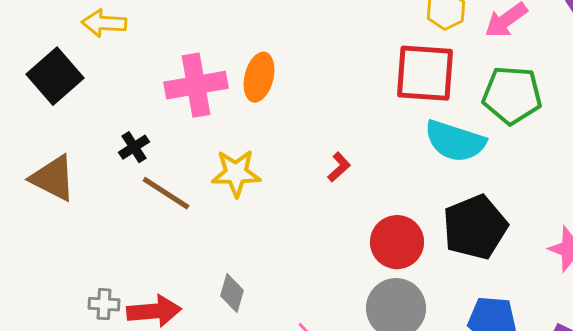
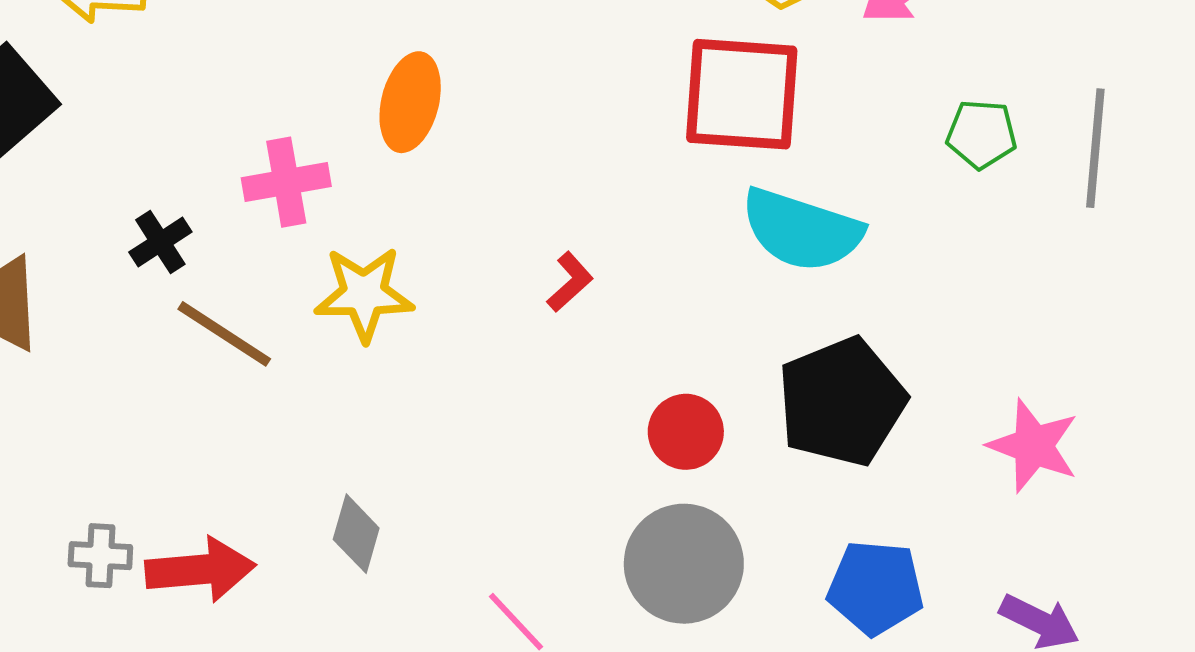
pink cross: (196, 85) -> (286, 182), moved, size x0.7
green pentagon: (512, 95) -> (981, 134), moved, size x0.6
red circle: (397, 242) -> (686, 432), size x0.7

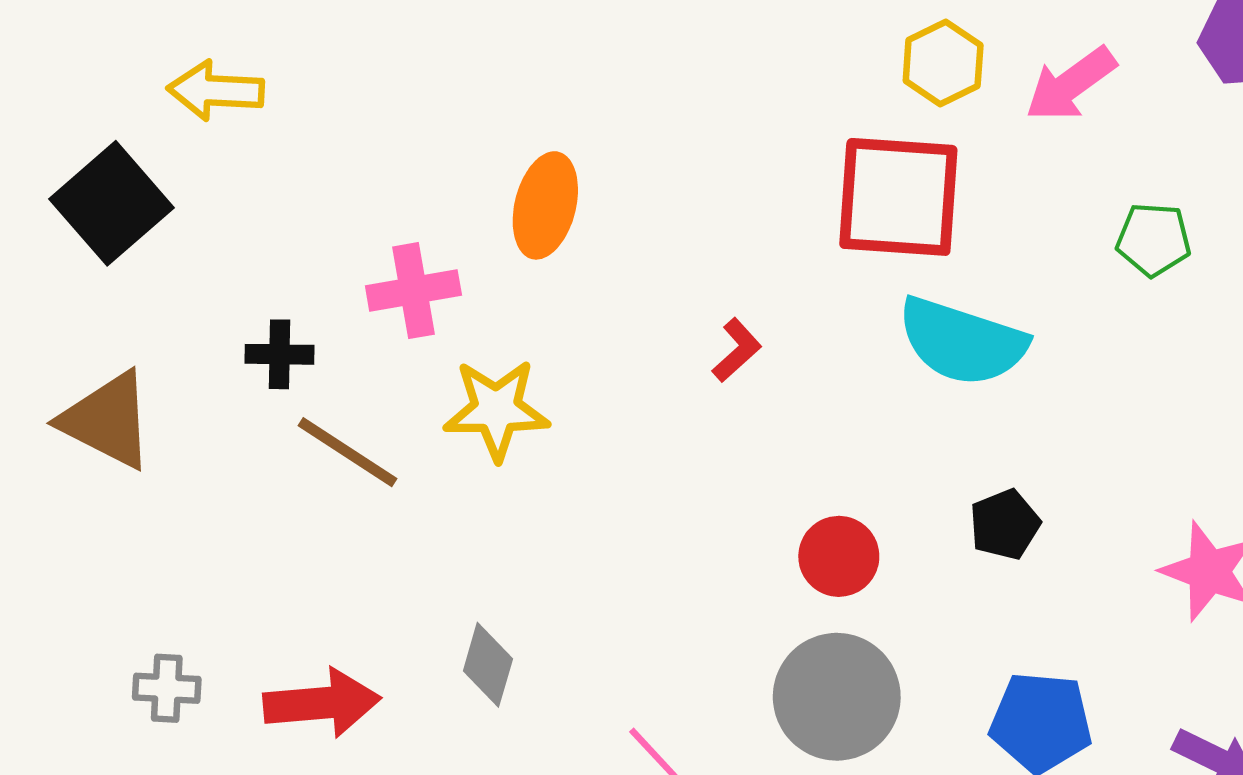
black cross: (160, 242) -> (279, 354), turned 34
red L-shape: (570, 282) -> (737, 350), moved
black pentagon: (842, 402) -> (1005, 524), size x0.5
gray cross: (100, 556) -> (167, 688), moved

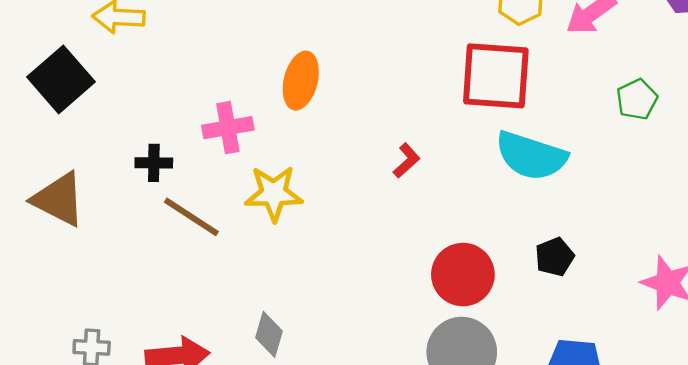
green pentagon: (1154, 239) -> (637, 99), turned -30
red circle: (839, 556) -> (463, 275), size x1.4

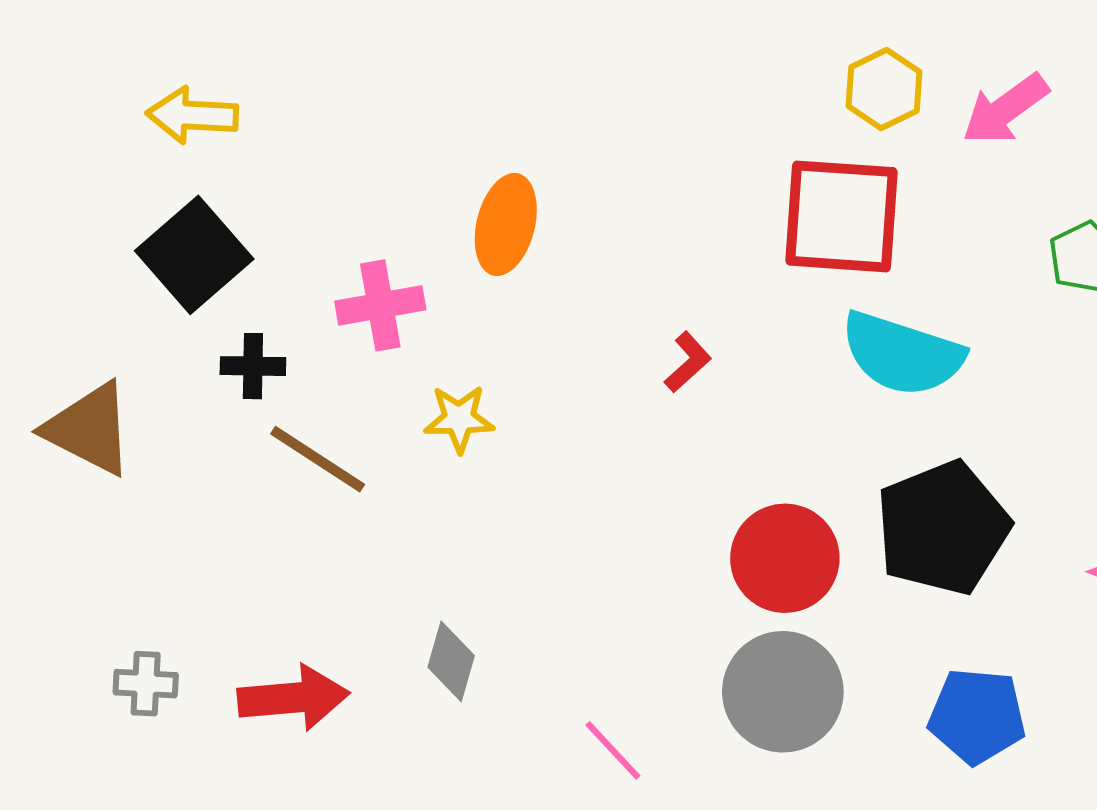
black square: (61, 79) -> (194, 255), moved
yellow star: (274, 193) -> (459, 419), size x0.7
black pentagon: (555, 257) -> (943, 528), size x2.0

